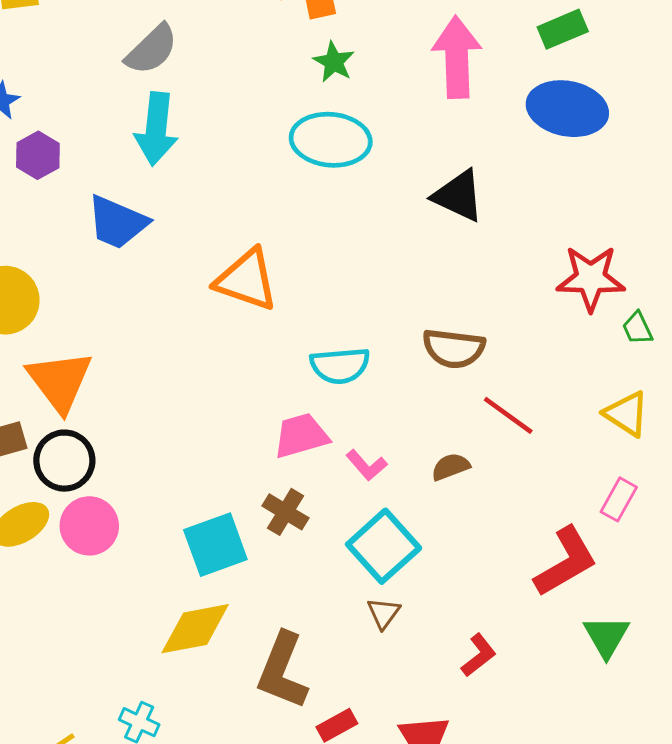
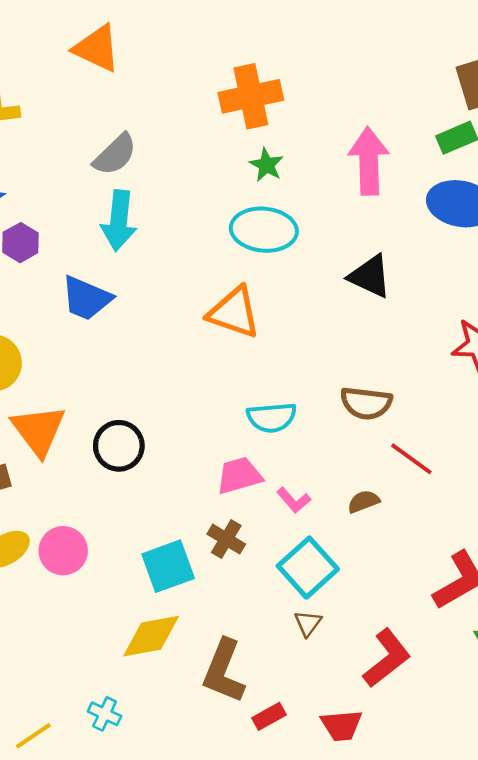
orange triangle: (247, 280) -> (234, 312), moved
black circle: (64, 461) -> (119, 446), moved
red L-shape: (479, 655) -> (387, 658), size x1.6

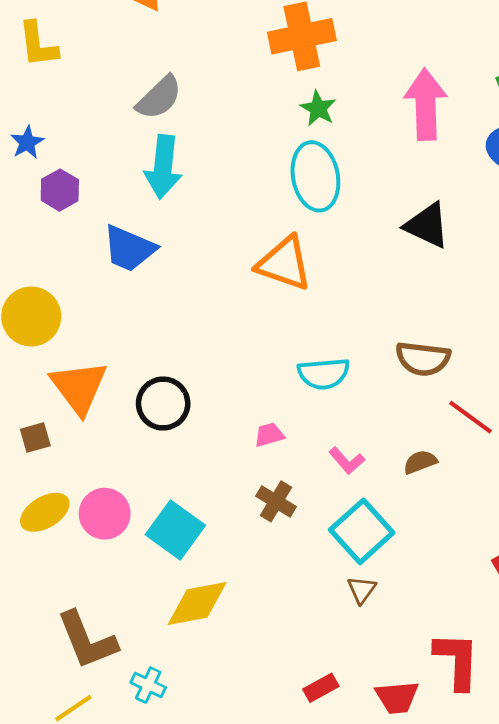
cyan ellipse: (264, 230) -> (315, 176), turned 74
pink trapezoid: (239, 476) -> (269, 435), moved, size x0.6
cyan square: (168, 566) -> (175, 530), moved, turned -34
red L-shape: (387, 658) -> (457, 661), moved, turned -50
brown L-shape: (224, 671) -> (87, 640), moved, turned -44

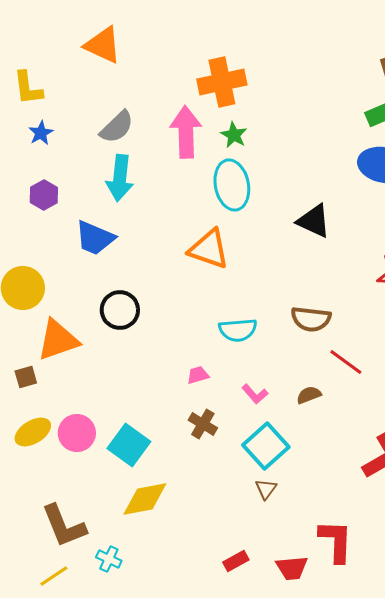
pink arrow: (426, 104) -> (186, 132), moved
blue star: (27, 142) -> (41, 133), moved
orange triangle: (79, 387) -> (58, 340), turned 48
black circle: (163, 404) -> (120, 310), moved

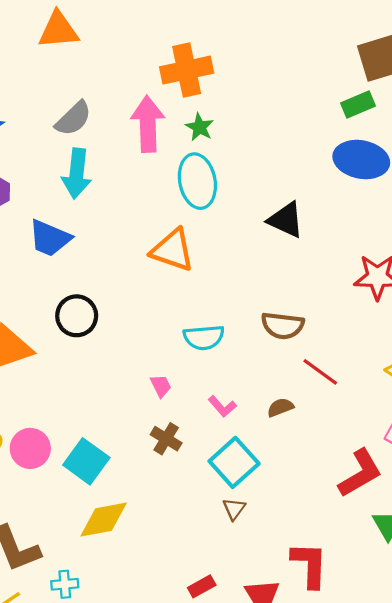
orange triangle: (103, 45) -> (58, 30), turned -30
pink trapezoid: (198, 375) -> (161, 386), turned 80
cyan cross: (109, 559) -> (65, 584), turned -30

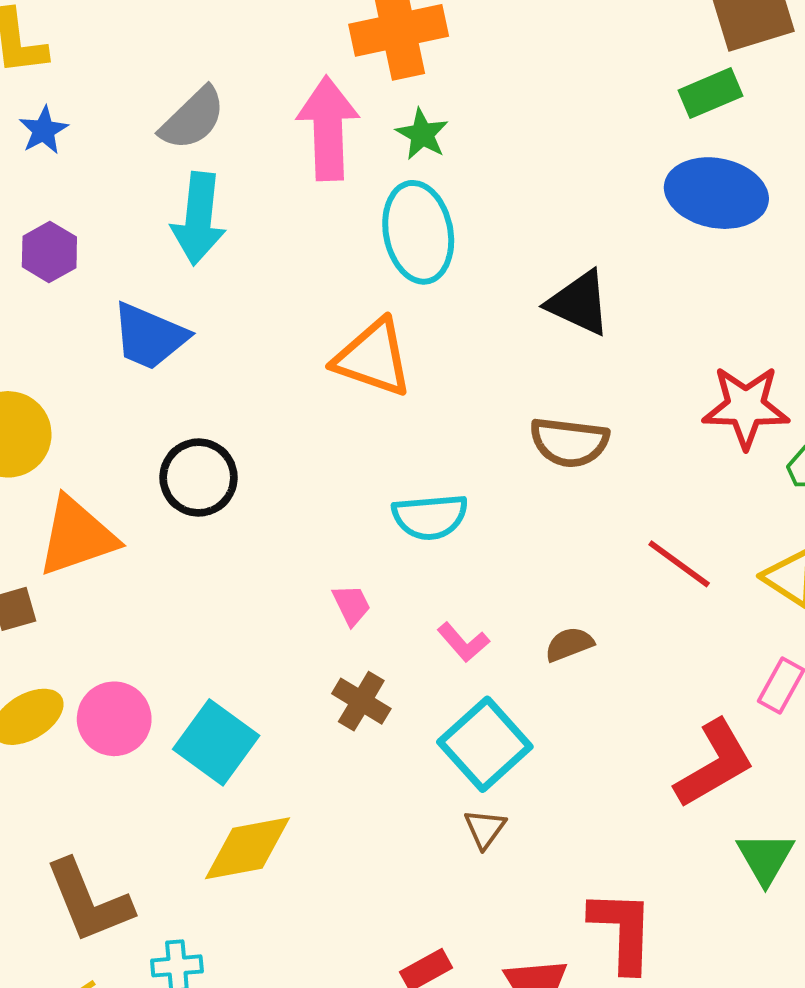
brown semicircle: (283, 326) -> (569, 442), moved
red line: (320, 372) -> (679, 564), moved

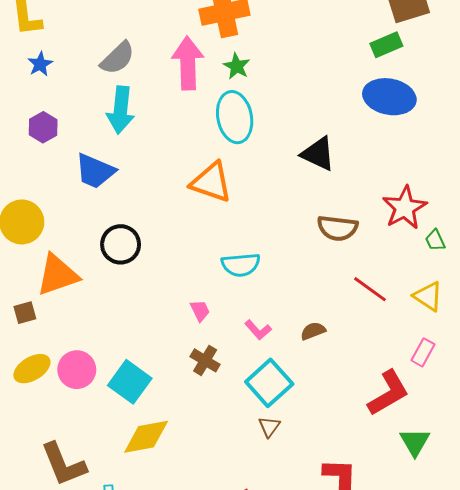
red star: (746, 407) -> (405, 208), turned -30
brown semicircle: (569, 442) -> (337, 228), moved

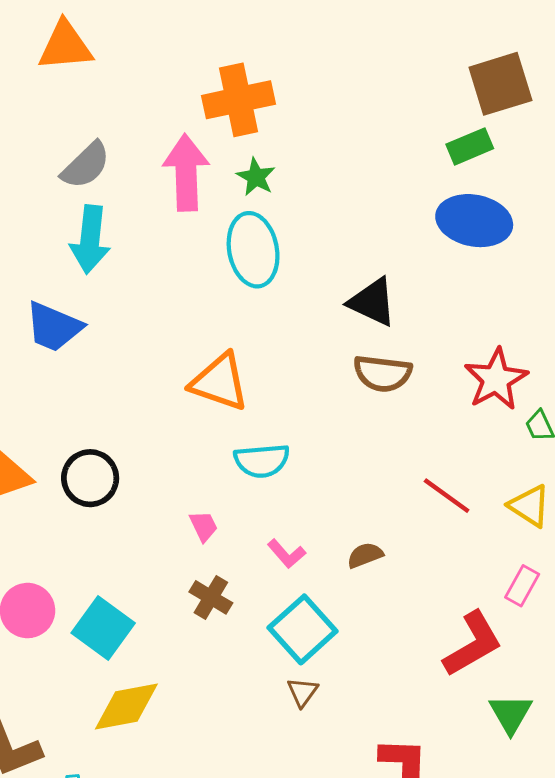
orange triangle: (211, 182) -> (220, 382), moved
brown semicircle: (337, 228) -> (383, 373), moved
black circle: (121, 244) -> (90, 478), moved

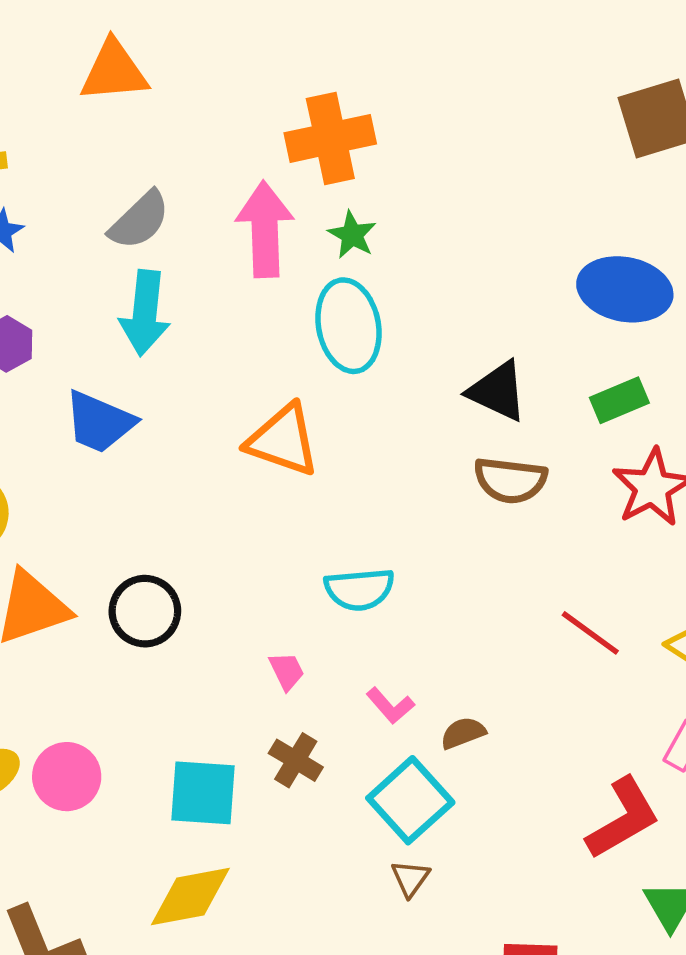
green rectangle: (470, 146) -> (619, 400), moved
orange triangle: (220, 382) -> (283, 440), moved
brown semicircle: (365, 555) -> (463, 733), moved
cyan square: (103, 628) -> (203, 793), moved, turned -32

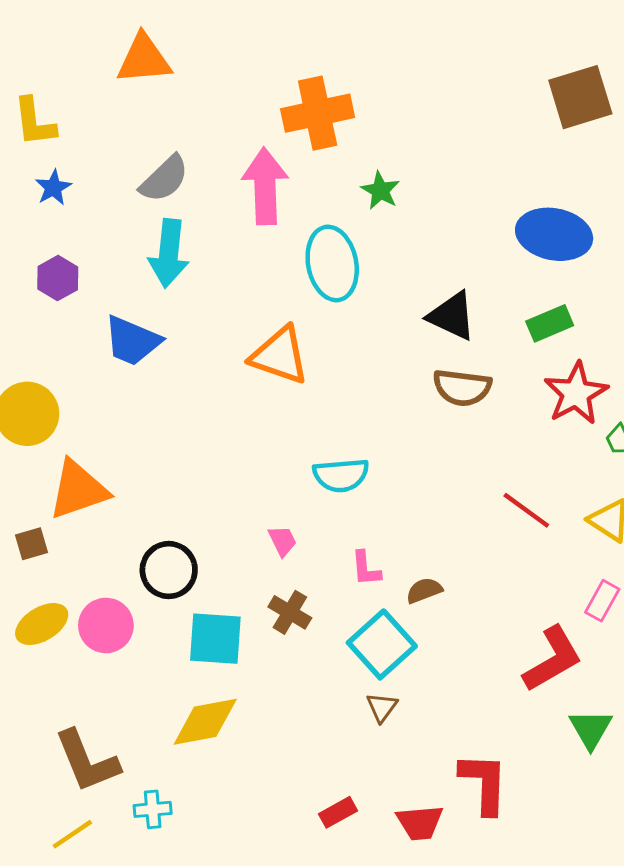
green star: (352, 235) -> (380, 190), moved
black circle: (145, 611) -> (169, 570), moved
pink L-shape: (390, 706) -> (366, 569), turned 36

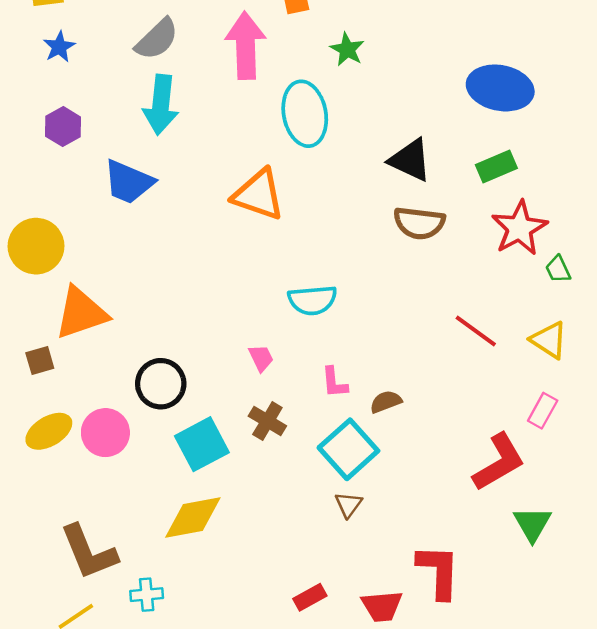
cyan square: (215, 639) -> (202, 444), turned -32

